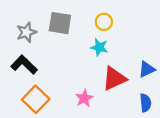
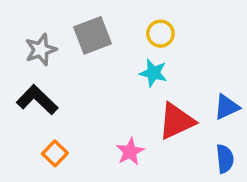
gray square: (60, 23) -> (93, 35), turned -30
orange square: (36, 99) -> (55, 153), size x0.6

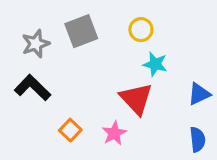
cyan star: (153, 73) -> (155, 64), moved
red triangle: (177, 121) -> (136, 99), moved, turned -48
orange square: (55, 153) -> (70, 130), moved

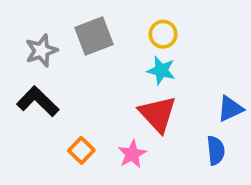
cyan star: (155, 64) -> (161, 71), moved
blue semicircle: (198, 140) -> (216, 150), moved

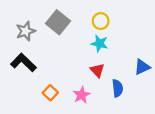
gray square: (94, 36) -> (58, 22), turned -30
red triangle: (158, 114) -> (97, 70), size x0.6
blue semicircle: (216, 150) -> (117, 88), moved

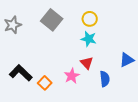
gray star: (26, 31) -> (13, 25), moved
black L-shape: (23, 62) -> (21, 73), moved
pink star: (82, 95) -> (72, 76), moved

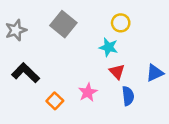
yellow circle: (90, 19) -> (121, 23), moved
red triangle: (87, 63) -> (117, 72), moved
black L-shape: (21, 73) -> (26, 73), moved

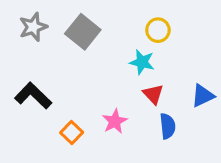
gray star: (16, 30) -> (33, 27), moved

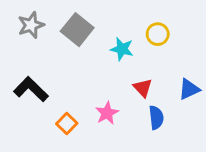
yellow circle: (158, 30) -> (158, 34), moved
cyan star: (142, 62) -> (122, 49), moved

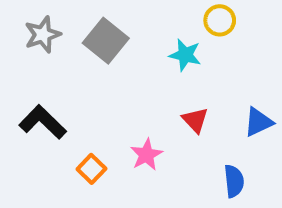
yellow circle: (158, 34) -> (220, 20), moved
cyan star: (122, 49) -> (185, 55), moved
blue semicircle: (156, 118) -> (234, 181), moved

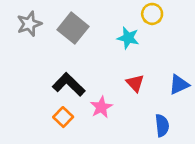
black L-shape: (43, 122) -> (69, 85), moved

